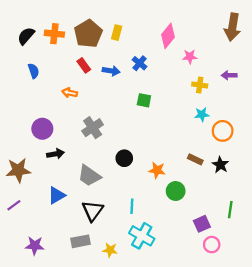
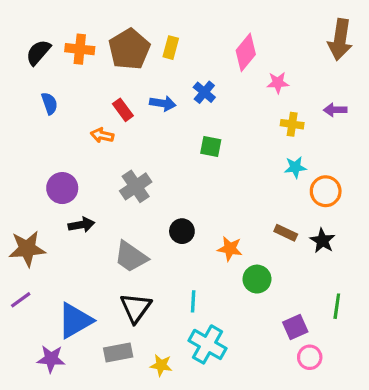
red rectangle: (84, 65) -> (123, 110), moved
blue triangle: (57, 195) -> (75, 321), moved, size x1.4

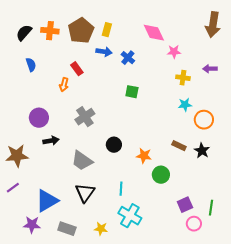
pink diamond: (246, 52) -> (154, 33), turned -65
blue arrow: (163, 103) -> (104, 52), moved
orange arrow: (102, 135) -> (64, 85), turned -88
green line: (337, 306) -> (211, 208), moved
gray rectangle: (118, 352) -> (67, 229), moved, turned 30

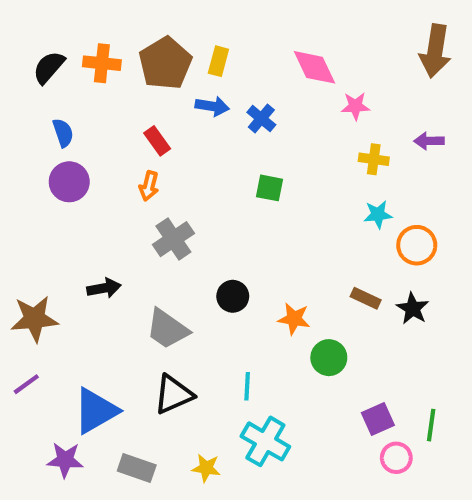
orange arrow: (64, 85) -> (149, 186), moved
purple circle: (39, 118) -> (69, 182), moved
black triangle: (85, 193) -> (173, 394), turned 30

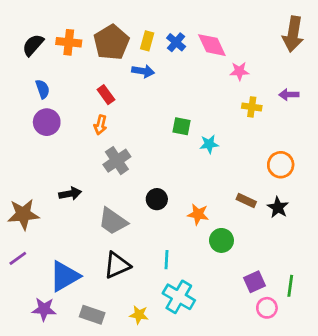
blue cross: (261, 118) -> (176, 42), moved
cyan star: (378, 215) -> (209, 144), moved

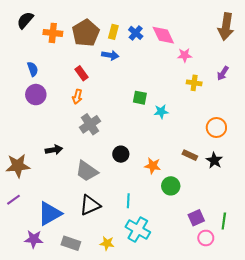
black semicircle: (33, 45) -> (25, 20), moved
purple arrow: (289, 95) -> (223, 73), turned -56

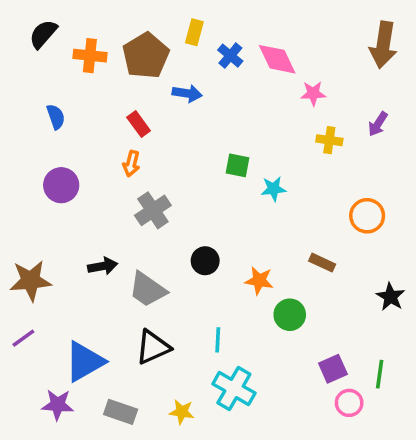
yellow rectangle: (113, 32) -> (194, 32), moved
purple circle: (36, 95) -> (61, 185), moved
black arrow: (54, 150) -> (103, 266), moved
black star: (214, 160) -> (390, 297), moved

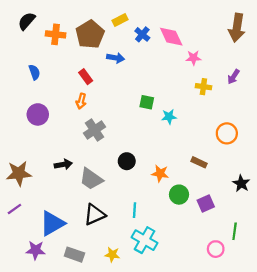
yellow rectangle: (194, 32) -> (120, 20), turned 48
purple square: (333, 369) -> (206, 203), moved

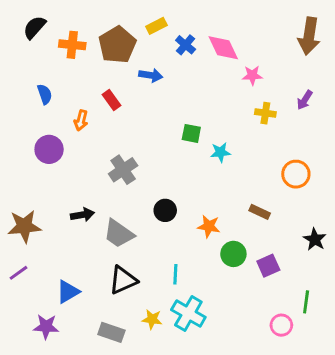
orange arrow: (81, 101) -> (81, 120), moved
blue triangle: (52, 223) -> (68, 292), size x0.7
gray rectangle: (74, 255) -> (111, 332), moved
yellow star: (112, 255) -> (152, 319), moved

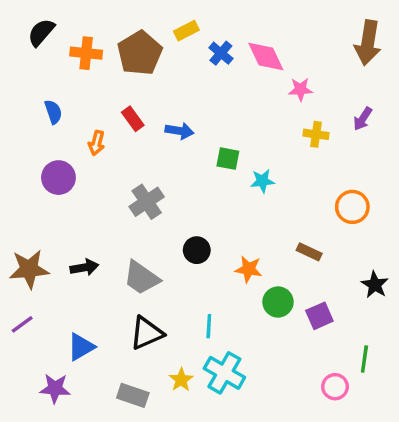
blue arrow: (151, 75) -> (179, 131), moved
black arrow: (82, 215) -> (84, 267), moved
yellow star: (152, 319) -> (181, 380), turned 30

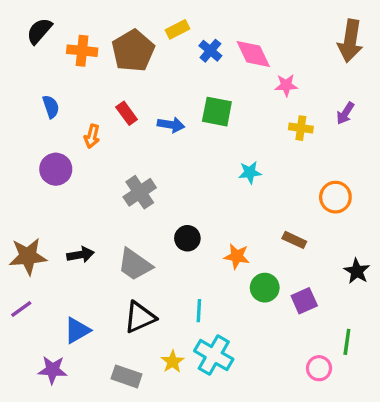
green square: (228, 159) -> (217, 112), moved, size x1.4

